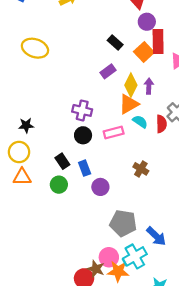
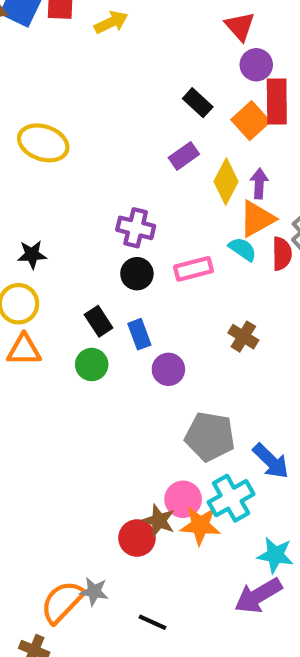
yellow ellipse: (35, 48) -> (43, 143), moved
orange triangle: (129, 104) -> (257, 219), moved

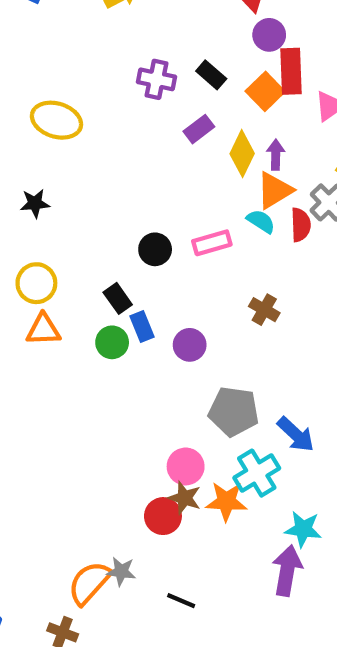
purple cross: (136, 228) -> (156, 79), moved
black star: (32, 255) -> (35, 203), moved
blue rectangle: (139, 334) -> (142, 327), moved
pink circle: (183, 499) -> (186, 466), moved
purple arrow: (258, 596) -> (287, 571), turned 132

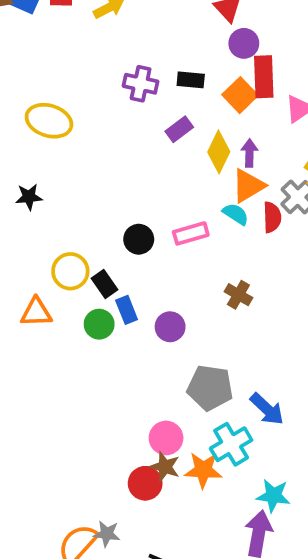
black rectangle: (211, 75) -> (191, 80), turned -36
yellow circle: (36, 283) -> (70, 271), moved

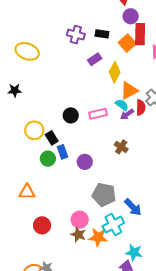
purple arrow: (249, 153) -> (127, 114), moved, turned -128
orange triangle: (36, 312) -> (27, 192), moved
red circle: (145, 483) -> (42, 225), moved

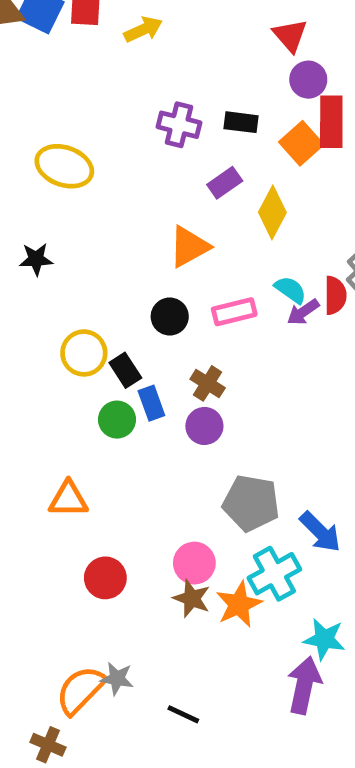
orange triangle: (129, 90) -> (189, 247), moved
brown cross: (121, 147) -> (208, 383), moved
orange star: (98, 237) -> (239, 604), turned -30

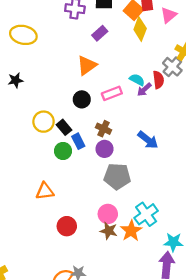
yellow diamond: (272, 212) -> (140, 29), moved
gray pentagon: (251, 503) -> (117, 176), moved
blue arrow: (320, 532) -> (148, 140), moved

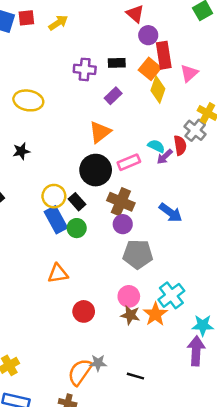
black circle: (82, 99) -> (96, 170), size x1.6
brown cross: (103, 129) -> (121, 202), size x1.5
blue rectangle: (78, 141) -> (56, 220), moved, size x1.5

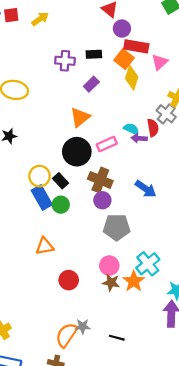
red rectangle: (164, 55) -> (136, 46), turned -70
purple arrow: (165, 157) -> (139, 138), turned 49

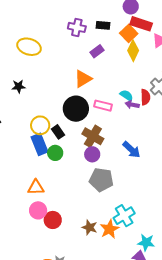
pink rectangle: (107, 144) -> (103, 106), turned 30
pink circle: (109, 266) -> (38, 210), moved

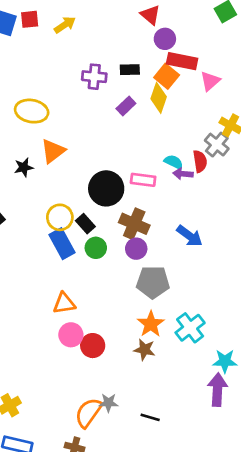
yellow diamond: (133, 51) -> (159, 98), moved
orange triangle: (83, 79) -> (53, 151), moved
green circle: (55, 153) -> (96, 248), moved
orange star: (110, 229) -> (151, 324), moved

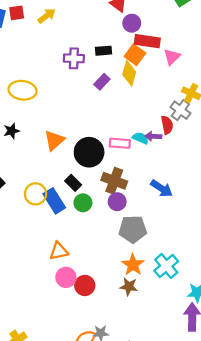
orange triangle: (53, 151) -> (54, 140), moved
cyan semicircle: (174, 162) -> (140, 138), moved
black star: (24, 167) -> (11, 131), moved
yellow circle: (60, 217) -> (36, 194), moved

